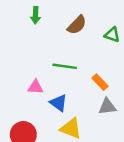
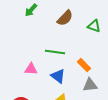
green arrow: (35, 15) -> (31, 10), turned 40
blue triangle: (59, 103) -> (58, 76), moved

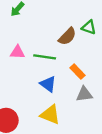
brown semicircle: (65, 18) -> (67, 36), moved
pink triangle: (31, 69) -> (17, 52), moved

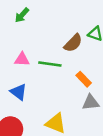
blue triangle: (48, 84) -> (18, 92), moved

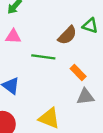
pink triangle: (22, 59) -> (13, 36), moved

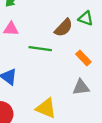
orange rectangle: (78, 73) -> (83, 58), moved

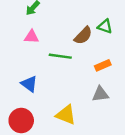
orange rectangle: (83, 58) -> (103, 65), turned -70

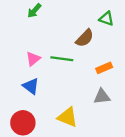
green triangle: (105, 26) -> (106, 19), moved
pink triangle: (32, 37) -> (33, 59), moved, turned -42

